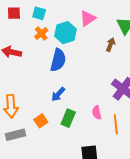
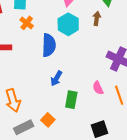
cyan hexagon: (65, 33) -> (68, 24), moved
orange square: (41, 121) -> (48, 120), moved

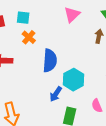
cyan hexagon: (68, 24) -> (74, 80), moved

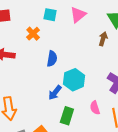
cyan square: (23, 18) -> (50, 15), moved
blue semicircle: (50, 61) -> (52, 59), size x0.7

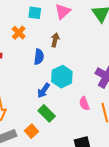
brown arrow: (103, 39) -> (55, 40), moved
green rectangle: (67, 116) -> (47, 113), moved, turned -60

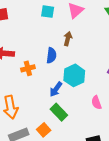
orange cross: (19, 33) -> (28, 68), moved, turned 32

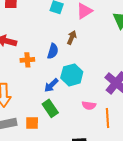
pink semicircle: (96, 103) -> (89, 105), turned -72
orange square: (44, 130) -> (32, 123), turned 32

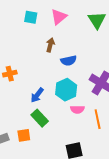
blue semicircle: (53, 51) -> (69, 61), moved, turned 70
cyan hexagon: (72, 75) -> (66, 90), moved

